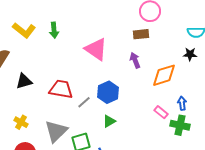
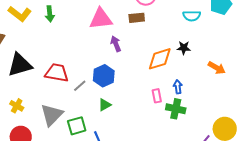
pink triangle: (96, 49) -> (101, 19), moved, turned -40
black star: (190, 54) -> (184, 48), moved
purple arrow: (135, 60) -> (116, 44), moved
black triangle: (24, 81) -> (20, 65), size x1.5
pink rectangle: (161, 112) -> (157, 96), turned 40

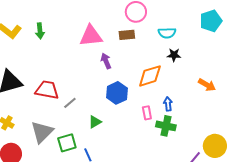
cyan semicircle: (192, 16) -> (167, 33), moved
black star: (184, 48) -> (174, 55), moved
blue hexagon: (104, 76) -> (117, 93), moved

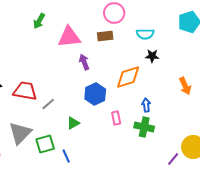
green arrow: (40, 31) -> (39, 21), moved, turned 35
orange arrow: (207, 85) -> (185, 86), turned 36
pink rectangle: (147, 113) -> (116, 118), moved

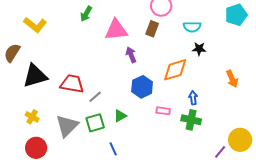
brown rectangle: (105, 36) -> (152, 29), turned -63
pink rectangle: (116, 118) -> (163, 111), turned -72
green square: (45, 144) -> (95, 123), moved

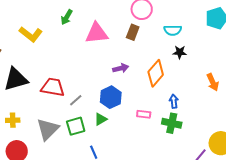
yellow L-shape: (35, 25) -> (31, 34), moved
purple arrow: (131, 55) -> (121, 68), moved, turned 98
orange diamond: (175, 70) -> (156, 73), turned -32
blue hexagon: (142, 87) -> (111, 97), moved
yellow cross: (32, 117) -> (13, 120), turned -32

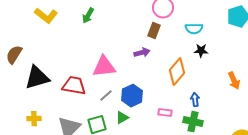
pink triangle: (97, 33) -> (104, 67), moved
yellow L-shape: (31, 34) -> (46, 16), moved
purple arrow: (121, 68) -> (142, 53), moved
gray line: (76, 100) -> (106, 96), moved

